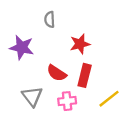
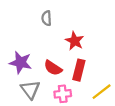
red star: (80, 44) -> (75, 41), turned -30
purple star: (22, 47) -> (21, 63), moved

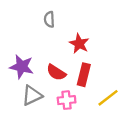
gray triangle: (30, 90) -> (32, 95), turned 42

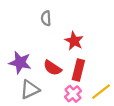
pink cross: (67, 100) -> (73, 94), moved, turned -35

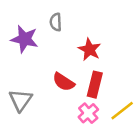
purple star: (20, 62) -> (24, 39), moved
gray triangle: (30, 89) -> (21, 100), moved, turned -30

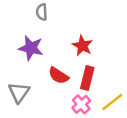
gray semicircle: (56, 22) -> (42, 12), moved
purple star: (24, 39) -> (31, 48), moved

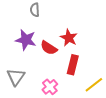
red semicircle: (58, 76) -> (49, 48), moved
pink cross: (81, 104) -> (50, 87), moved

